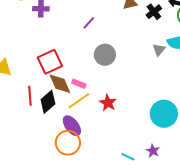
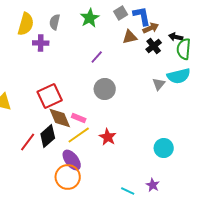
purple line: (89, 23) -> (97, 57), moved
red line: (30, 96) -> (28, 142), moved, turned 42
cyan circle: (164, 114) -> (164, 148), size x0.7

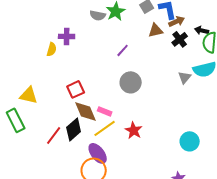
gray semicircle: (55, 22) -> (98, 15), moved, turned -91
yellow semicircle: (26, 24) -> (52, 49), moved, size x0.6
red square: (50, 96) -> (76, 89), size x0.7

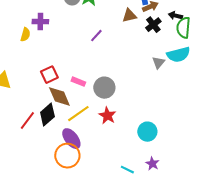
gray circle: (131, 82) -> (104, 88), moved
pink rectangle: (105, 111) -> (78, 82), moved
cyan circle: (190, 141) -> (147, 132), moved

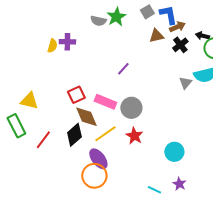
yellow semicircle: (25, 35) -> (52, 46), moved
purple line: (96, 36) -> (123, 69), moved
pink rectangle: (78, 82) -> (105, 102), size x1.5
red line: (27, 121) -> (43, 140), moved

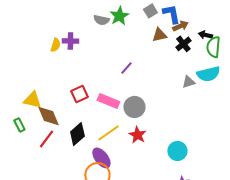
gray triangle: (185, 83) -> (188, 82), turned 32
brown diamond: (86, 117) -> (48, 116), moved
green rectangle: (16, 126) -> (19, 125), size x0.6

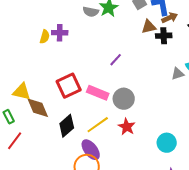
black cross: (183, 44) -> (164, 36), moved, turned 35
red square: (79, 94) -> (69, 86), size x1.4
red line: (46, 139) -> (15, 141), moved

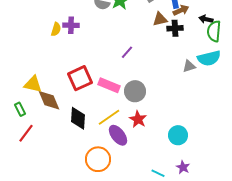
black diamond: (67, 126) -> (78, 118), turned -45
purple ellipse: (91, 150) -> (118, 135), moved

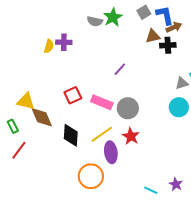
red square: (80, 78) -> (73, 95), size x0.7
purple ellipse: (118, 135) -> (111, 152), turned 30
cyan circle: (178, 135) -> (179, 107), moved

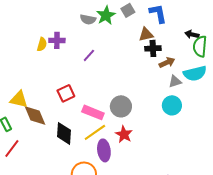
gray square: (144, 12) -> (128, 10), moved
brown arrow: (174, 27) -> (167, 62), moved
black cross: (168, 45) -> (153, 48), moved
purple line: (120, 69) -> (89, 55), moved
pink rectangle: (102, 102) -> (93, 112), moved

